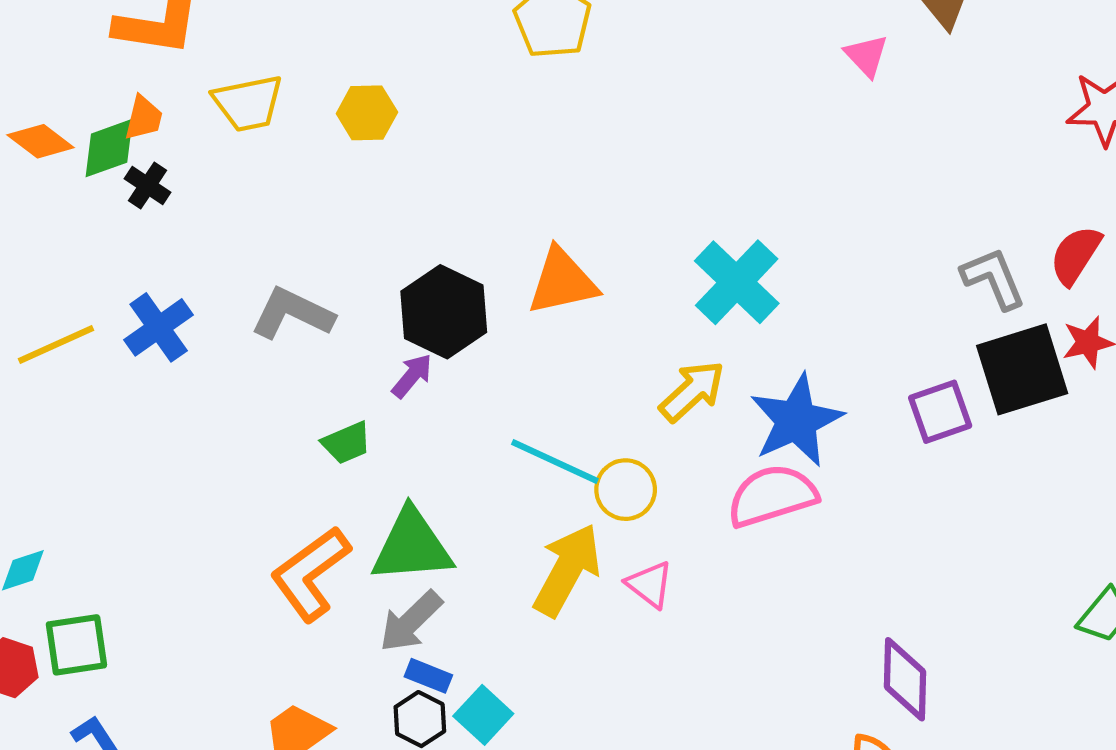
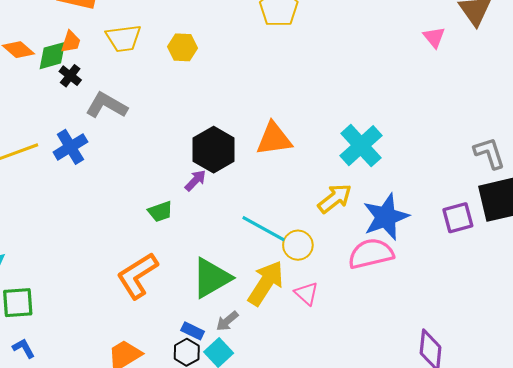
gray L-shape: (292, 313) -> (106, 105), moved
green triangle: (412, 546) -> (211, 278), moved, turned -30
gray arrow: (411, 622) -> (227, 321), moved, size x0.7

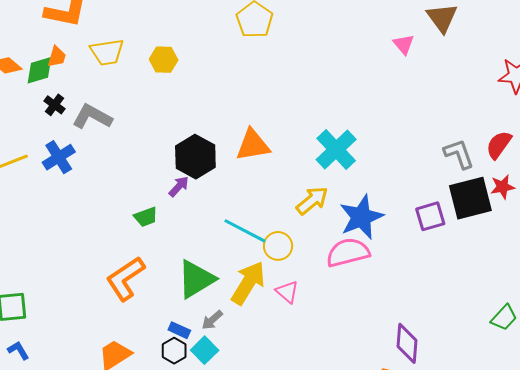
black cross: (70, 76) -> (54, 105), moved

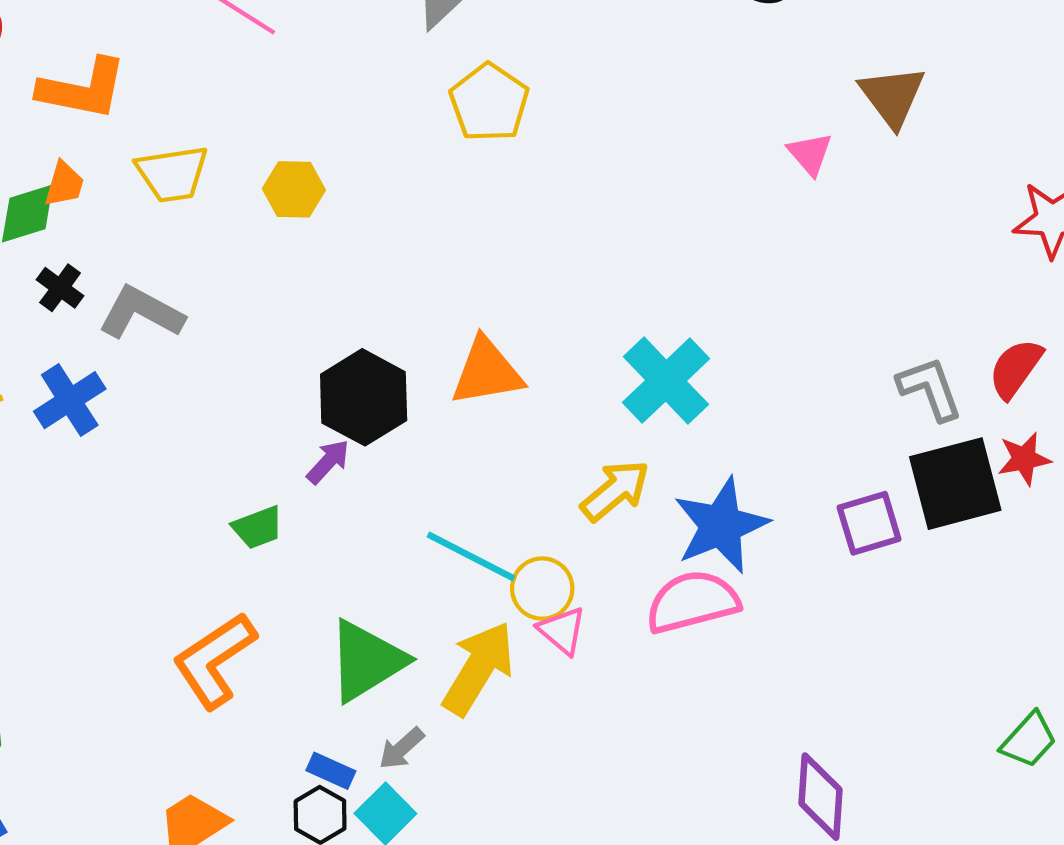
pink triangle: (287, 292) -> (562, 631), moved

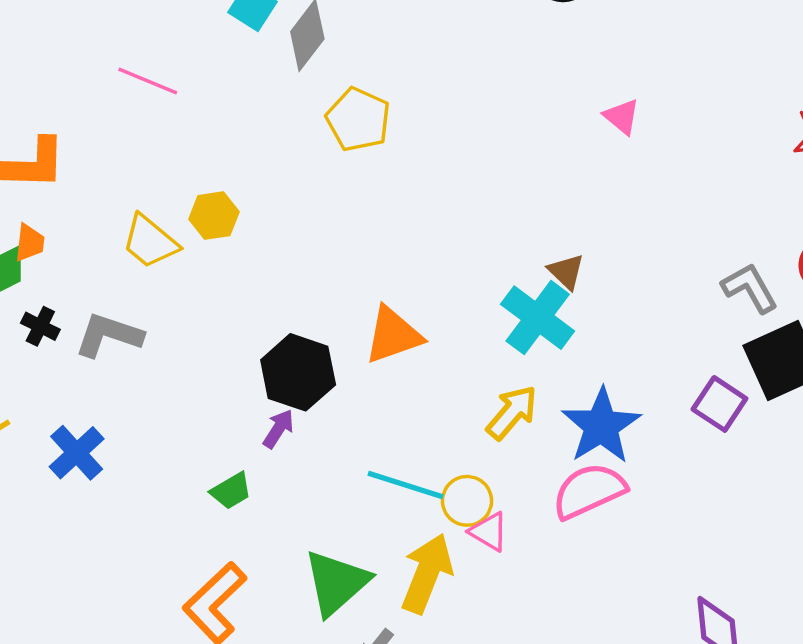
brown triangle: (892, 96) -> (566, 272), moved, size x0.7
yellow trapezoid: (172, 174) -> (150, 242), moved, turned 58
blue cross: (70, 400) -> (77, 453), moved
purple square: (869, 523) -> (719, 404), turned -30

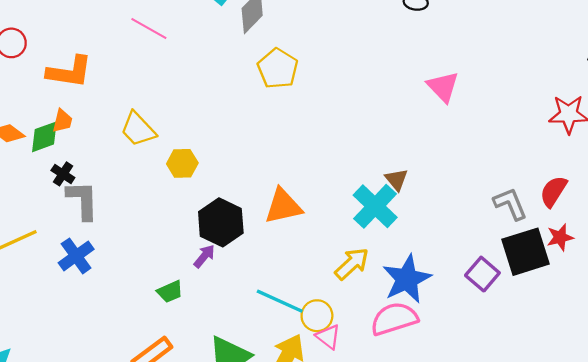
pink triangle: (622, 117) -> (443, 87), size x1.4
yellow hexagon: (214, 216) -> (182, 163), moved
gray L-shape: (109, 335) -> (83, 200), moved, turned 63

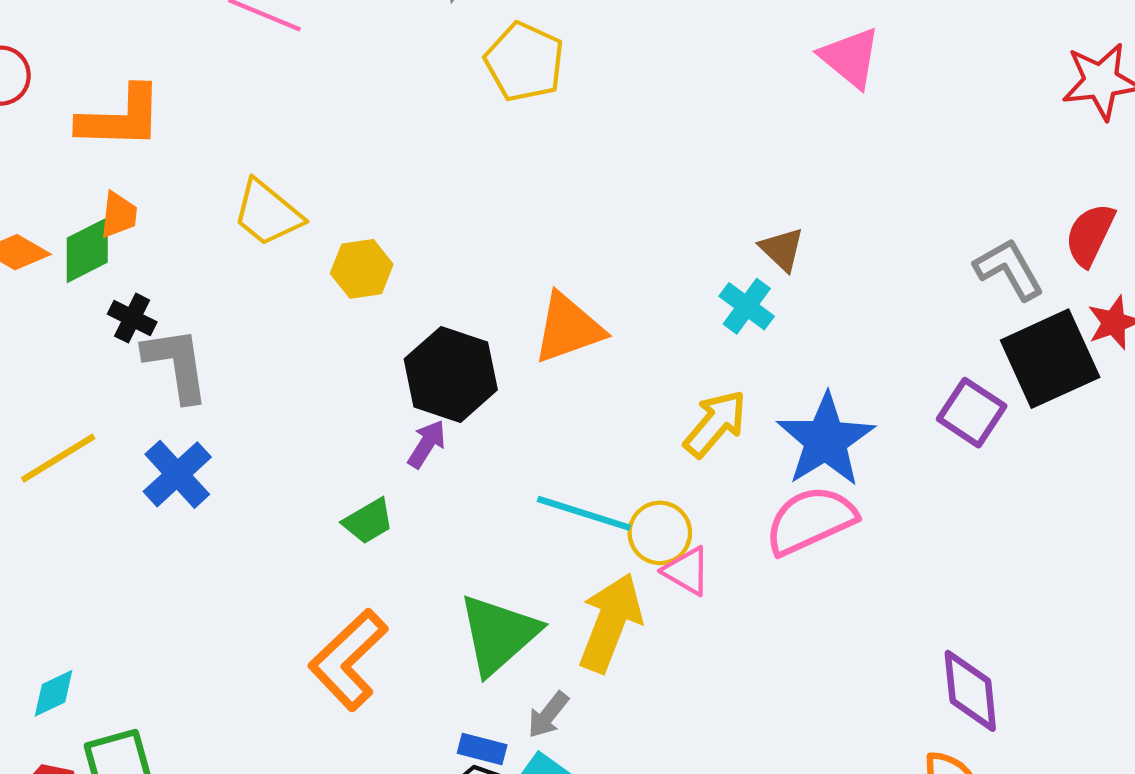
cyan cross: (375, 206) -> (747, 306), size x0.6

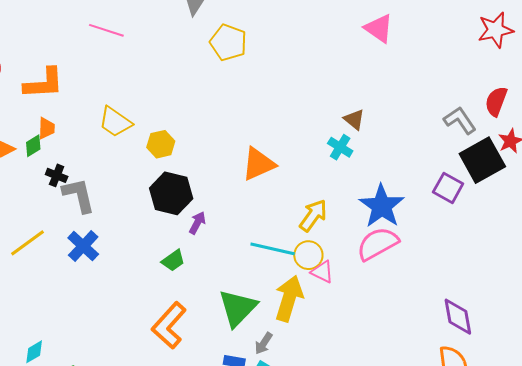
green diamond: (87, 250) -> (33, 146), size x0.7
black hexagon: (451, 374) -> (171, 193), moved
yellow arrow: (715, 424) -> (313, 215), moved

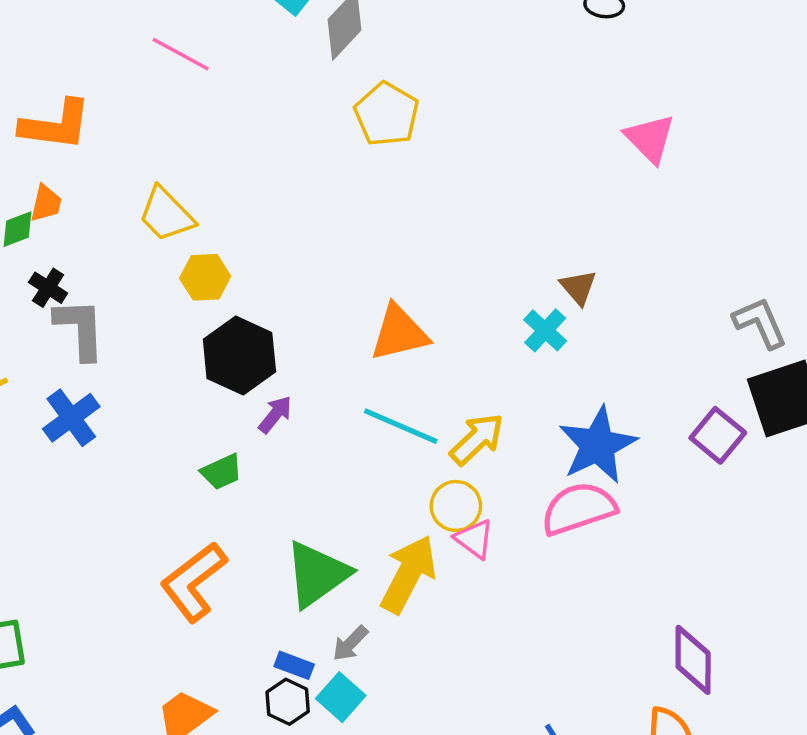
yellow hexagon: (161, 144) -> (205, 277), moved
cyan line: (273, 249) -> (401, 426), moved

